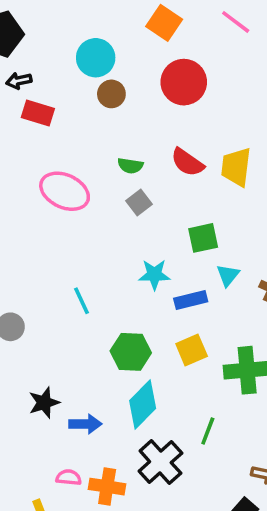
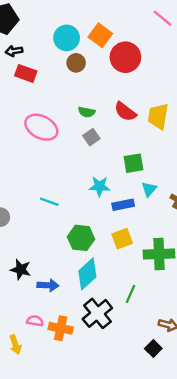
orange square: (164, 23) -> (100, 35), moved
cyan line: (82, 301) -> (49, 202), turned -48
black star: (44, 403) -> (21, 269), turned 30

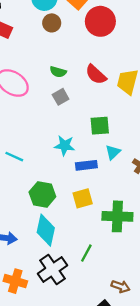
cyan diamond: (87, 274) -> (46, 230), turned -40

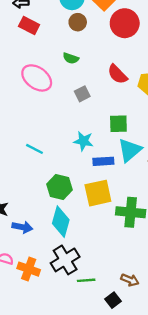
green semicircle: (58, 72) -> (71, 58), moved
cyan triangle: (113, 152) -> (130, 150), size x1.6
yellow square: (83, 198) -> (98, 193), size x1.4
green line: (86, 253) -> (86, 280), moved, turned 54

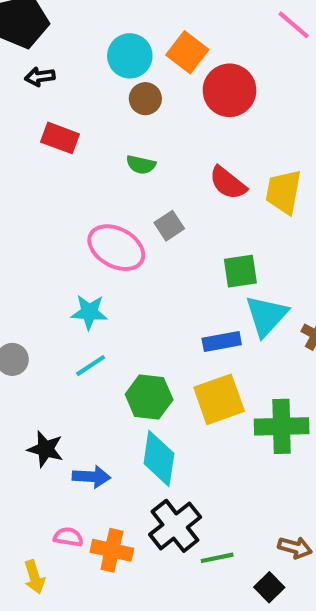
red rectangle: (29, 26) -> (60, 138), moved
pink ellipse: (37, 78) -> (116, 248), moved
cyan star: (83, 141) -> (89, 312), moved
cyan line: (34, 149) -> (91, 366), moved, turned -54

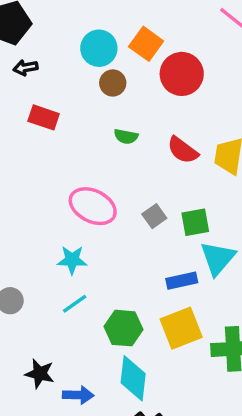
green semicircle: (141, 165) -> (126, 136), moved
gray square: (169, 226) -> (154, 216), moved

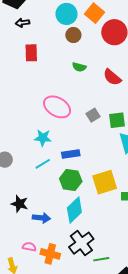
red rectangle: (44, 117) -> (31, 53), turned 66
blue rectangle: (182, 281) -> (71, 154), moved
cyan diamond: (133, 378) -> (74, 210), turned 36

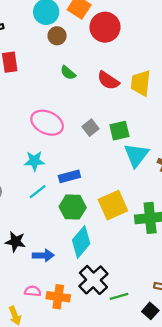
green semicircle: (79, 67) -> (68, 73), turned 32

